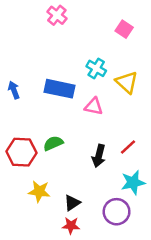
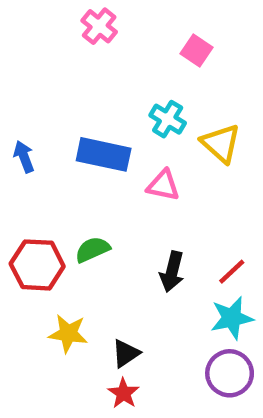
pink square: (124, 29) -> (196, 51), moved
red line: (128, 147) -> (232, 272), moved
purple circle: (117, 212) -> (230, 373), moved
red star: (71, 226) -> (123, 393), turned 30

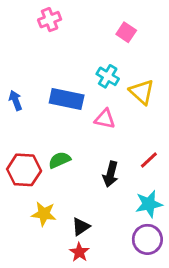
pink cross: (99, 26) -> (50, 20), moved, turned 30
red line: (232, 272) -> (149, 160), moved

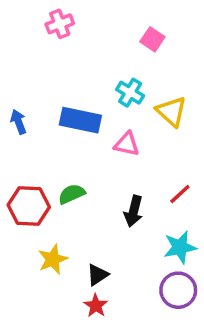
yellow star: (44, 214) -> (53, 259), turned -30

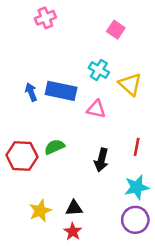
blue arrow: (18, 122) -> (31, 92), moved
red line: (180, 194) -> (137, 147), turned -36
yellow star: (53, 259) -> (40, 211), moved
black triangle: (97, 275) -> (74, 208), turned 30

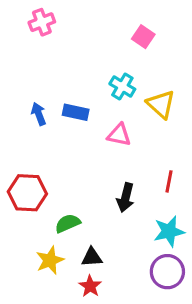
pink cross: (45, 18) -> (42, 22), moved
blue rectangle: (61, 91) -> (76, 112), size x0.7
green semicircle: (55, 147) -> (68, 223), moved

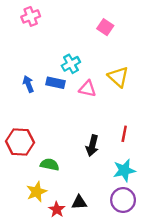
cyan cross: (122, 87) -> (71, 64), moved, turned 30
pink triangle: (119, 135) -> (88, 89), moved
green semicircle: (68, 223) -> (50, 164), turned 36
black triangle: (92, 257) -> (79, 202), moved
red star: (90, 286) -> (57, 209), moved

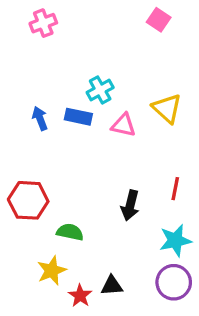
pink square: (105, 27) -> (159, 20), moved

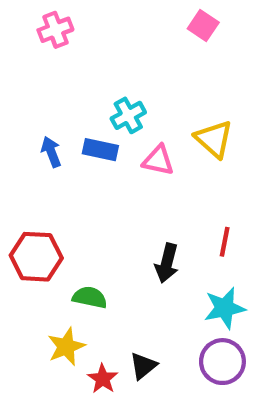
black triangle: (112, 286) -> (143, 366), turned -35

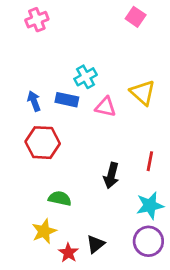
red hexagon: (36, 257) -> (43, 143), moved

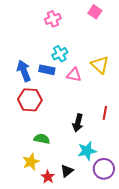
pink cross: (37, 20) -> (53, 19), moved
blue arrow: (34, 101) -> (24, 71), size x1.5
cyan star: (150, 206) -> (87, 151), moved

